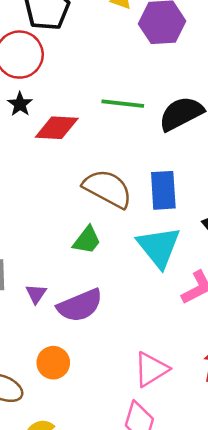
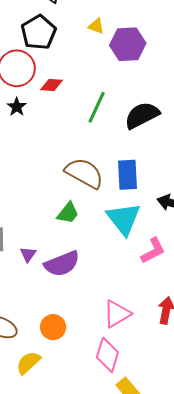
green line: (123, 104) -> (97, 107), turned -72
red diamond: (57, 128) -> (52, 85), moved, size x0.7
orange circle: (53, 363) -> (53, 327), moved

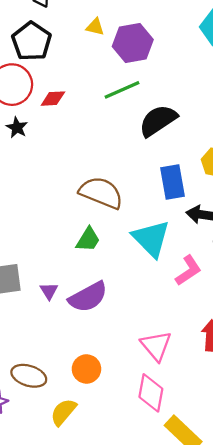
green line: (97, 107) -> (122, 90), moved, turned 48
blue rectangle: (128, 175) -> (173, 182), moved
pink triangle: (117, 314) -> (156, 346), turned -32

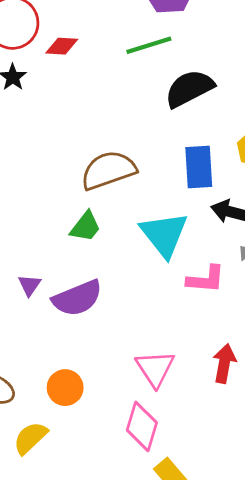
brown semicircle: (101, 193) -> (108, 170), turned -48
pink L-shape: (188, 270) -> (206, 279), turned 32

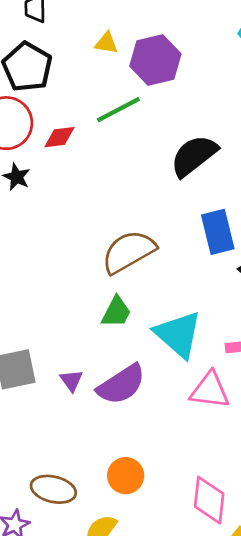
green line: (149, 45) -> (118, 110), moved
cyan triangle: (164, 234) -> (178, 334), moved
pink triangle: (155, 369) -> (210, 390), moved, turned -39

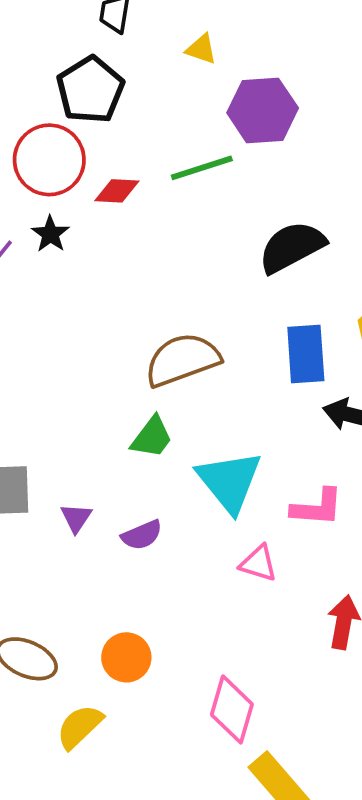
yellow triangle: (106, 43) -> (201, 49), moved
purple semicircle: (121, 385) -> (142, 535), size x0.6
pink triangle: (210, 390) -> (258, 563), size x0.7

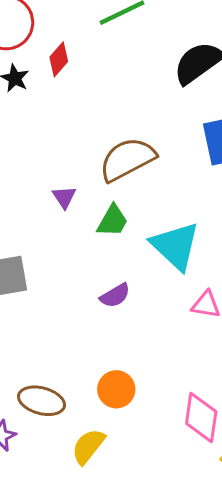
red diamond: (117, 191) -> (59, 59), moved, turned -44
purple triangle: (76, 518) -> (64, 197), moved

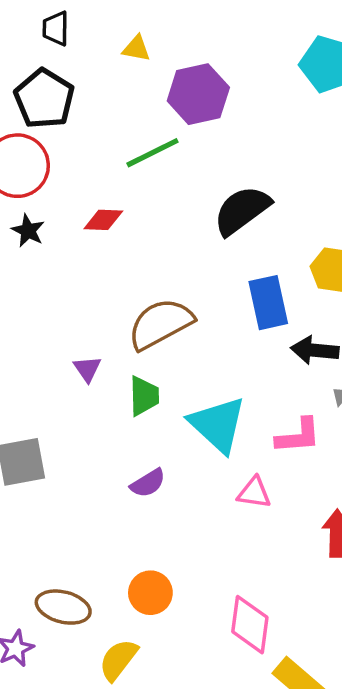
red diamond: (59, 59) -> (103, 220), moved, turned 52
green trapezoid: (112, 221) -> (144, 396), turned -30

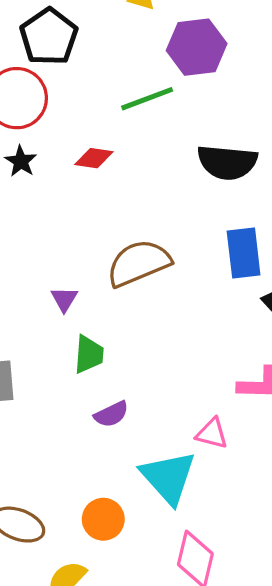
black semicircle: (242, 210) -> (227, 162), turned -144
green trapezoid: (144, 396) -> (89, 354), moved
cyan triangle: (218, 424) -> (168, 477), moved

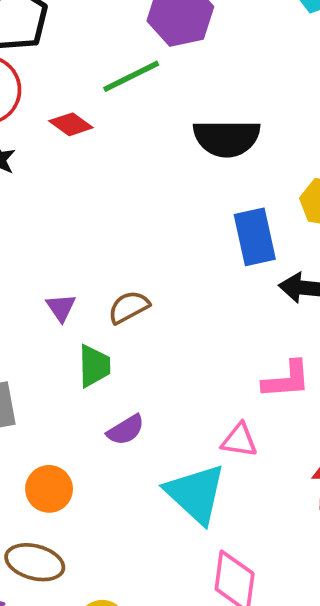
red diamond: (94, 158) -> (71, 124), moved, turned 33
brown semicircle: (139, 263) -> (129, 307), moved, size x0.6
orange circle: (103, 519) -> (49, 489), moved

